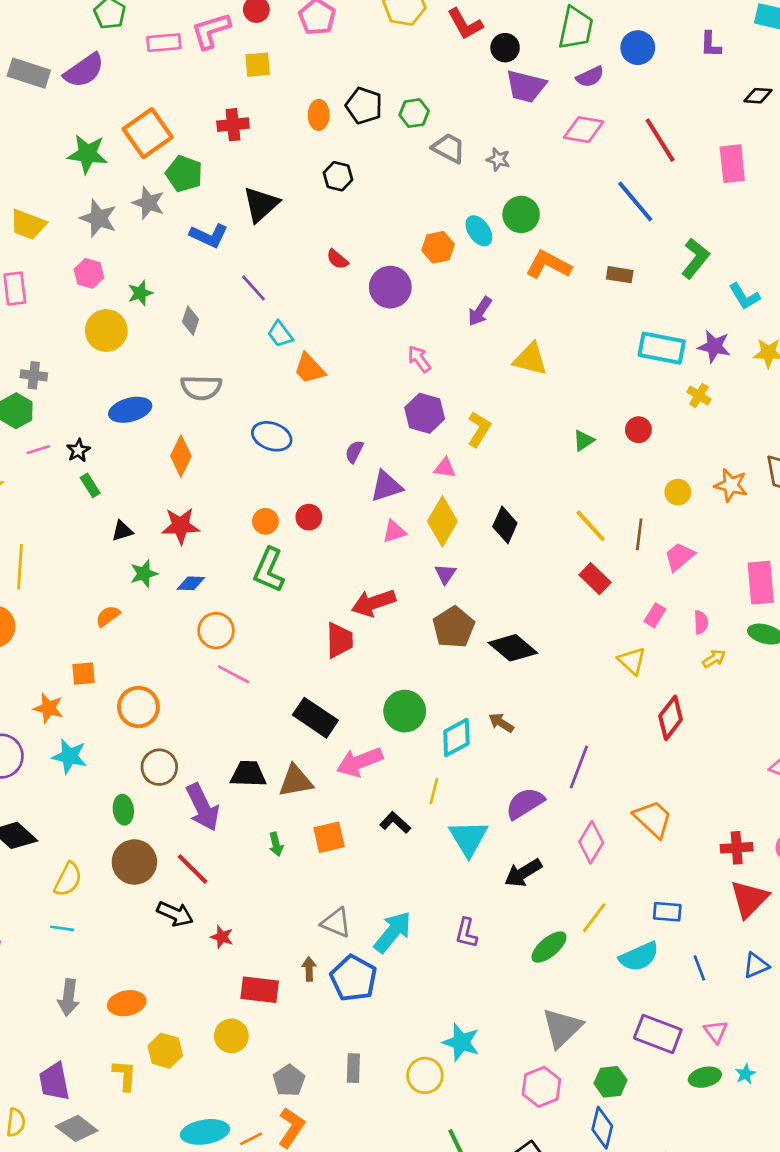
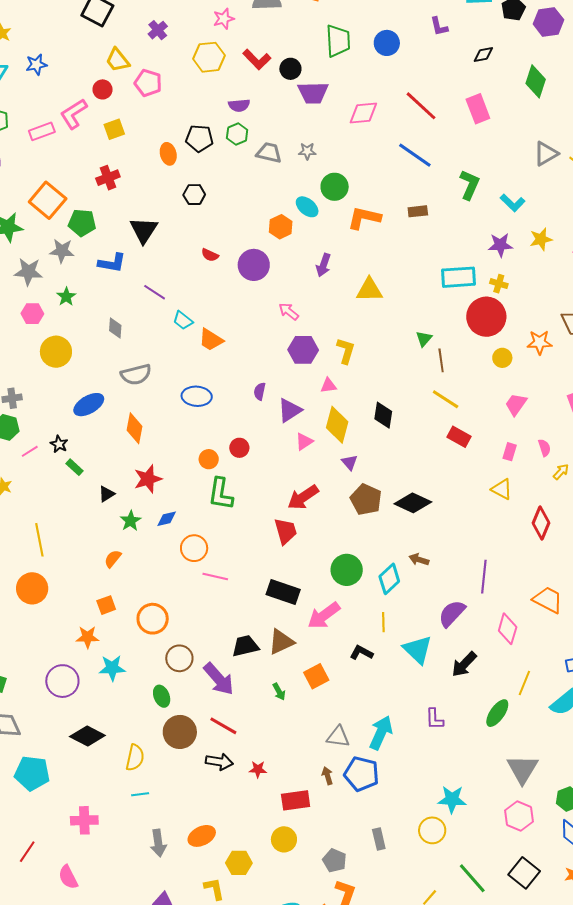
purple semicircle: (590, 77) -> (239, 105), moved, turned 35
green star: (140, 293) -> (66, 297), moved
cyan rectangle: (662, 348) -> (459, 277), moved
red circle: (638, 430) -> (486, 317), moved, size x2.0
brown line: (639, 534) -> (441, 360), moved

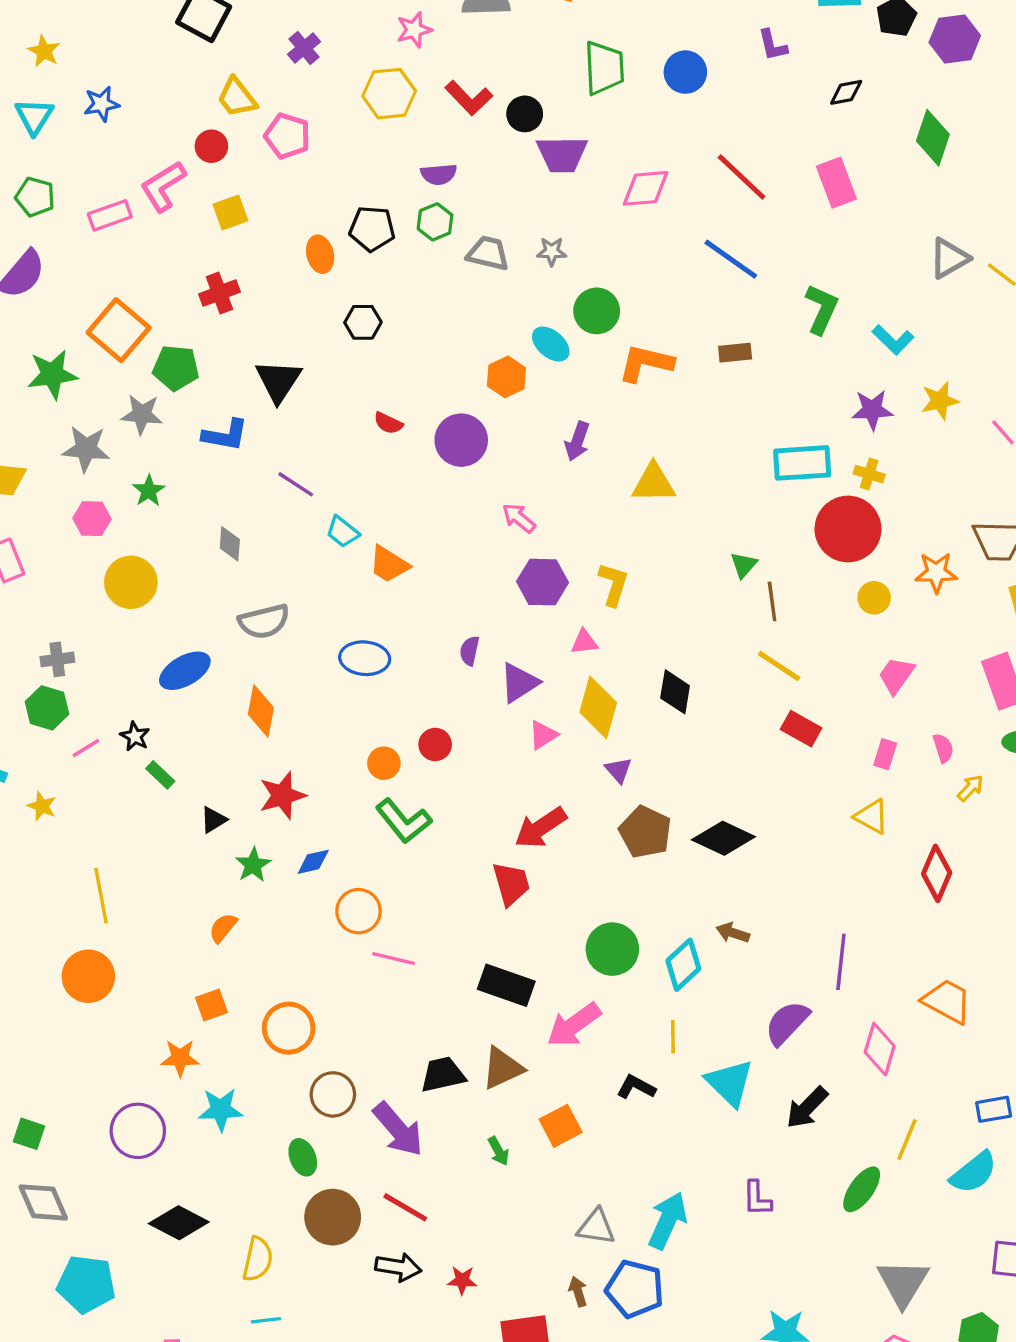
green L-shape: (221, 494) -> (403, 821), turned -48

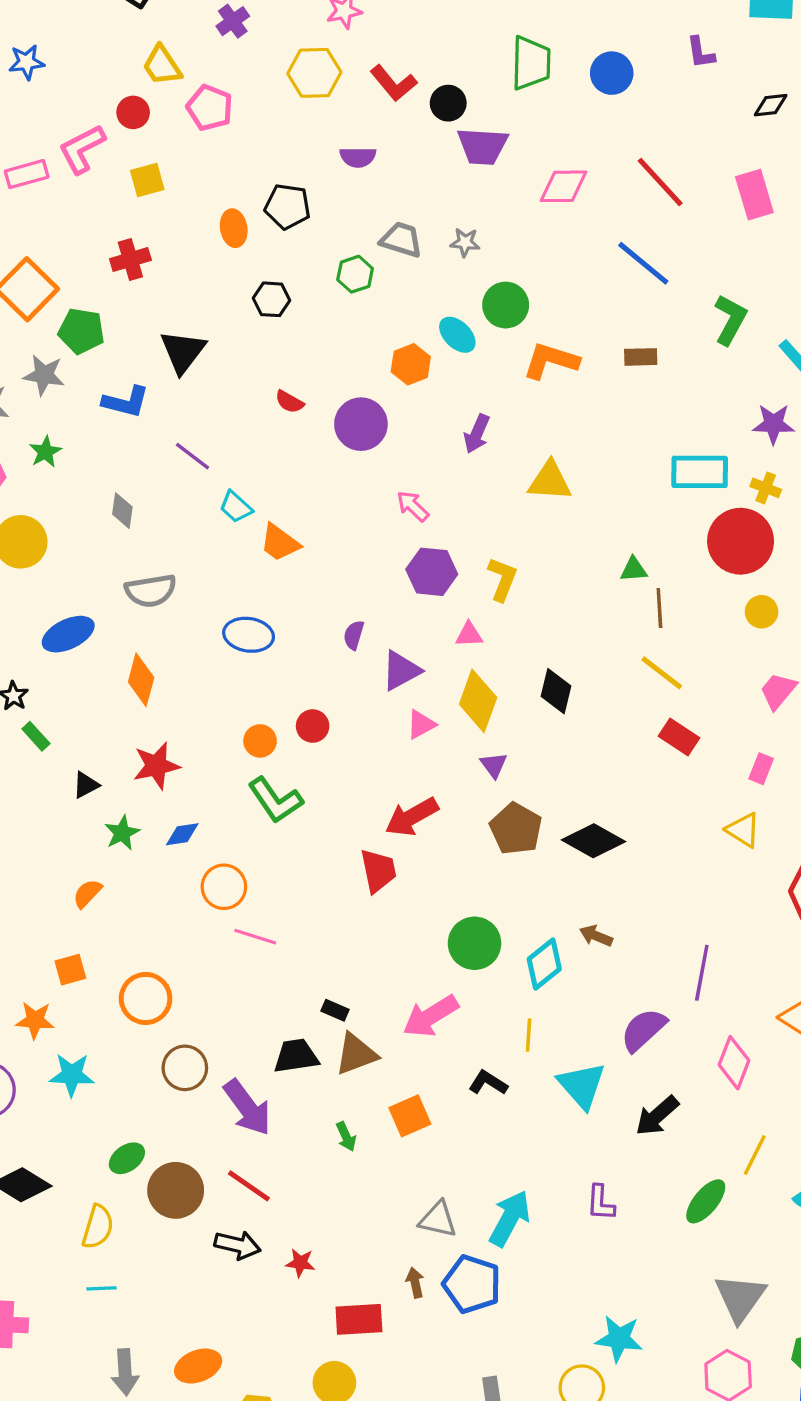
green hexagon: (435, 222) -> (355, 274), moved
green triangle: (744, 565) -> (634, 569), turned 40
black rectangle: (506, 985) -> (335, 1010), moved, size x0.5
green ellipse: (303, 1157) -> (127, 1158), moved, turned 72

